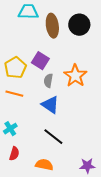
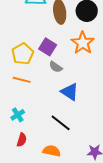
orange star: (75, 76) -> (83, 43), moved
gray semicircle: (48, 81) -> (56, 67), turned -64
blue triangle: (50, 105) -> (70, 92), moved

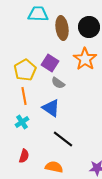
orange line: (22, 80) -> (24, 96), turned 66
blue triangle: (70, 92) -> (51, 108), moved
cyan cross: (18, 115) -> (22, 122), moved

